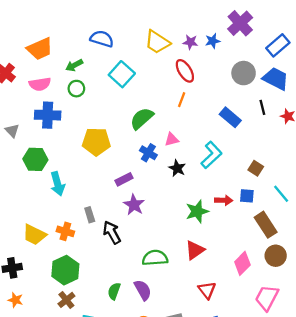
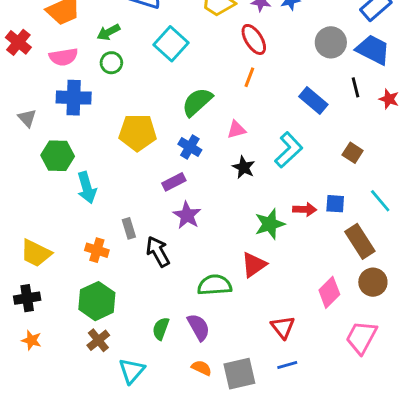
blue cross: (148, 153) -> (190, 147), moved
brown square: (256, 168) -> (353, 153), moved
yellow trapezoid: (34, 235) -> (36, 253), moved
red triangle: (195, 250) -> (254, 265), moved

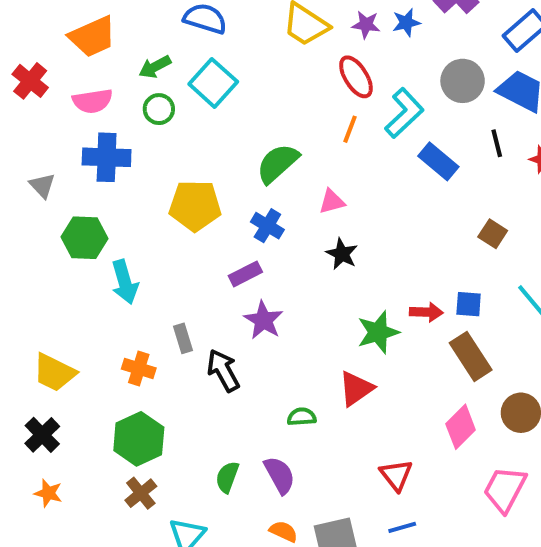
cyan square: (171, 44) -> (213, 83), moved
cyan L-shape: (289, 150) -> (404, 113), moved
brown rectangle: (360, 241) -> (471, 356), moved
green semicircle: (215, 285) -> (302, 417), size x0.6
black cross: (27, 298) -> (42, 435), turned -35

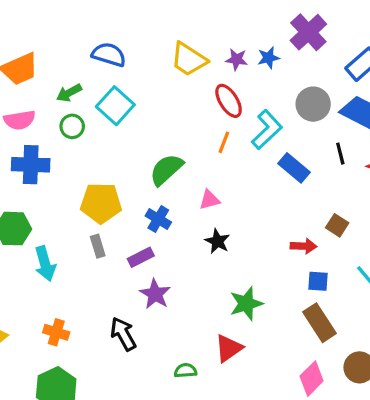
red arrow: (426, 312) -> (304, 246), moved
gray rectangle: (183, 338) -> (98, 246), moved

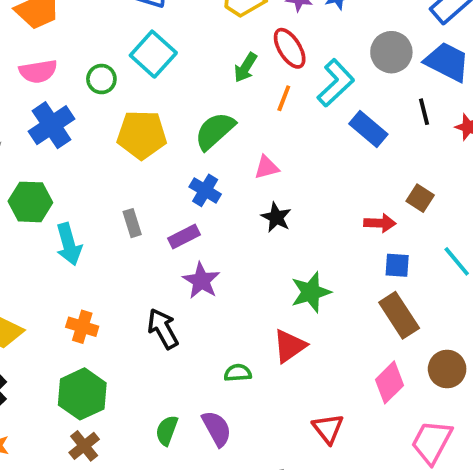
green arrow: (69, 93) -> (245, 68), moved, turned -30
blue cross: (31, 165) -> (52, 125), turned -36
yellow pentagon: (101, 203) -> (142, 135), moved

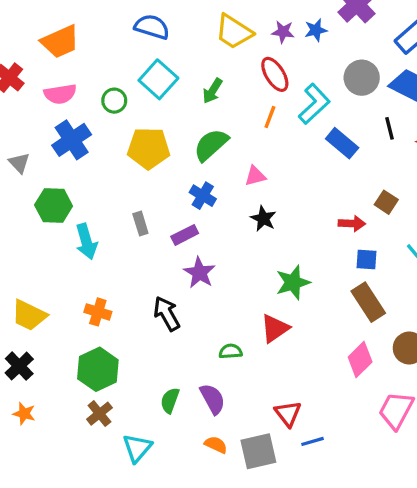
green arrow: (245, 68) -> (213, 91), moved
red triangle: (328, 429) -> (288, 414), moved

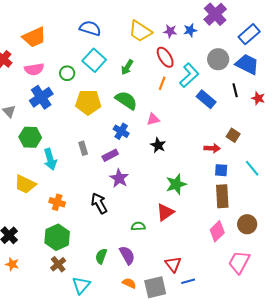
green semicircle: (211, 145) -> (126, 100), turned 75
brown rectangle: (368, 302) -> (222, 196), turned 30
yellow trapezoid: (29, 315) -> (25, 184), moved

